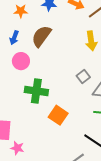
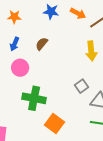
orange star: (21, 11) -> (14, 17), moved
brown semicircle: (41, 36) -> (42, 44), size x0.6

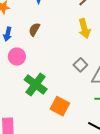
green cross: (34, 98) -> (36, 84), turned 35

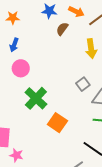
brown semicircle: (34, 29) -> (62, 29), moved

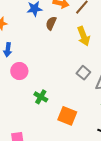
green cross: (36, 98) -> (41, 97), size x0.6

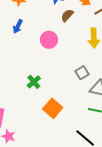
pink circle: (19, 71) -> (49, 40), moved

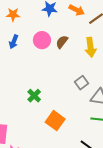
brown semicircle: (67, 15) -> (62, 42), moved
pink circle: (49, 40) -> (42, 40), moved

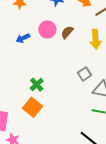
blue arrow: (14, 42) -> (23, 38), moved, turned 40
orange square: (55, 121) -> (33, 107), moved

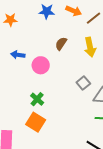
pink circle: (47, 30) -> (41, 65), moved
blue arrow: (23, 38) -> (18, 55), turned 40

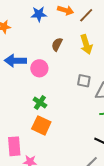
blue arrow: (18, 55) -> (15, 61), size x1.5
gray square: (83, 83) -> (84, 81), turned -32

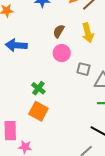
pink circle: (39, 68) -> (62, 53), moved

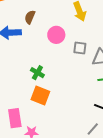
brown semicircle: (59, 31) -> (30, 17), moved

